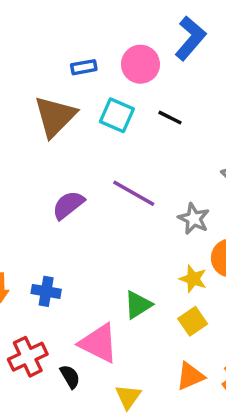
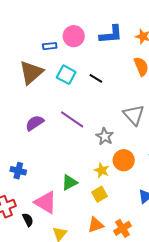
blue L-shape: (190, 38) -> (111, 35), turned 40
pink circle: (140, 64) -> (74, 36), moved

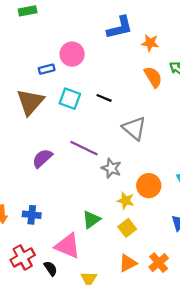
blue L-shape: (111, 35) -> (120, 28), moved
gray triangle: (134, 115) -> (134, 128), moved
gray star: (105, 136) -> (111, 168), moved

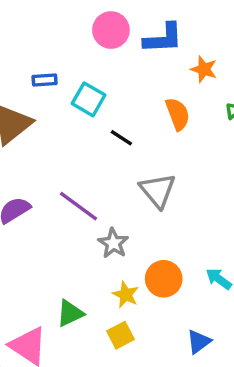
pink circle: (72, 54) -> (111, 30), moved
orange semicircle: (153, 77) -> (178, 114), moved
cyan square: (70, 99) -> (88, 99), moved

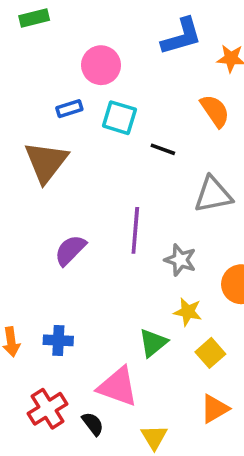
pink circle: (111, 30) -> (101, 65), moved
gray triangle: (158, 190) -> (213, 195), turned -48
purple line: (78, 206) -> (135, 230), turned 72
yellow star: (126, 295) -> (188, 312), moved

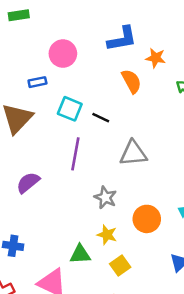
orange semicircle: (215, 111) -> (131, 81), moved
cyan square: (119, 118) -> (70, 109), moved
purple line: (135, 230) -> (75, 154), moved
green triangle: (153, 343) -> (80, 254), turned 30

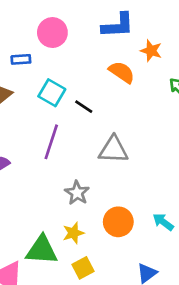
orange semicircle: (131, 81) -> (122, 72), turned -35
yellow star: (107, 235) -> (73, 233), turned 30
green triangle: (80, 254) -> (42, 250), size x1.4

